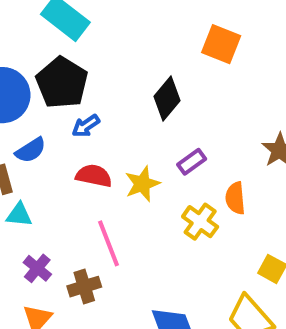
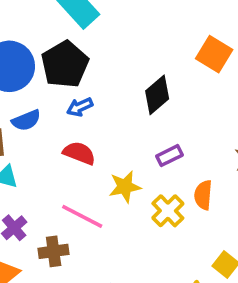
yellow star: (142, 184) -> (125, 187), moved
pink line: (109, 243) -> (82, 216), turned -51

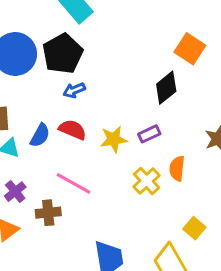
black diamond: (157, 95) -> (166, 88), moved
blue semicircle: (26, 120) -> (40, 135), moved, turned -40
yellow star: (125, 187) -> (114, 139), moved

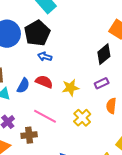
blue arrow: (74, 90) -> (45, 57), turned 40
purple rectangle: (149, 134) -> (102, 83), moved
yellow cross: (147, 181) -> (82, 118), moved

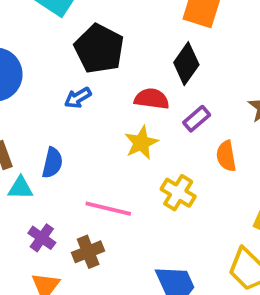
black pentagon: (37, 33) -> (99, 49), moved
blue arrow: (45, 57) -> (78, 98), turned -32
red semicircle: (44, 82) -> (152, 99), moved

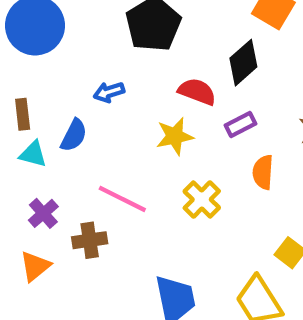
blue arrow: (78, 98) -> (109, 92), moved

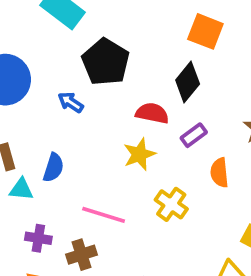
blue arrow: (109, 92) -> (71, 102), moved, turned 60
purple cross: (43, 213) -> (38, 238), turned -30

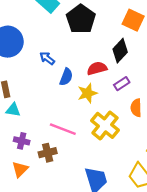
black pentagon: (106, 62) -> (81, 19), moved
red semicircle: (152, 113) -> (97, 68), turned -30
blue semicircle: (53, 168) -> (66, 77), moved
yellow cross: (171, 204) -> (105, 125), size x1.4

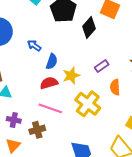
black diamond: (120, 51) -> (89, 28), moved
red semicircle: (97, 68) -> (49, 83), moved

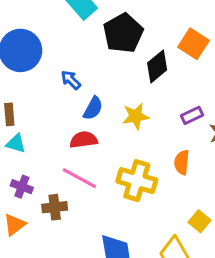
purple rectangle: (102, 66) -> (192, 115), moved
yellow star: (71, 76) -> (136, 116), moved
yellow cross: (88, 104) -> (137, 181), turned -30

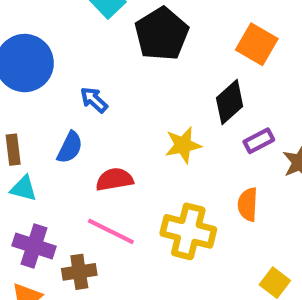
black diamond: (157, 66) -> (230, 102), moved
blue semicircle: (93, 108) -> (70, 147), moved
purple cross: (22, 187) -> (34, 246), size x1.4

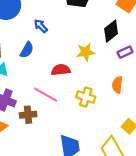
red semicircle: (114, 179) -> (61, 70), moved
yellow cross: (188, 231) -> (86, 97), size x0.7

